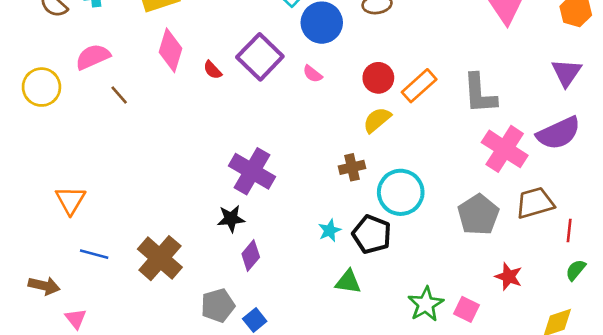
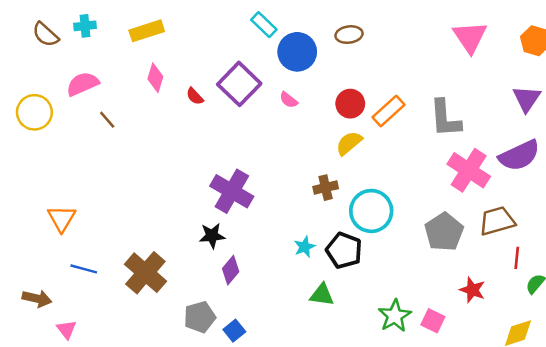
pink diamond: (170, 50) -> (155, 78), size x0.7
red line: (569, 230) -> (517, 258), moved

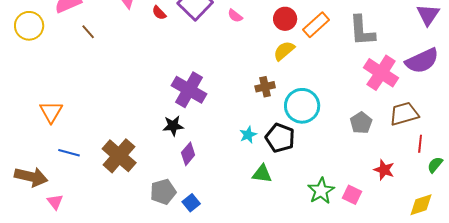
gray pentagon: (444, 232) -> (361, 123), size x0.7
brown arrow: (37, 299) -> (31, 177), size x1.4

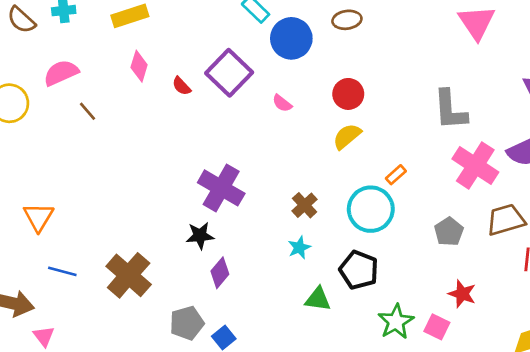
pink semicircle: (235, 16) -> (282, 103), moved
orange rectangle: (316, 25) -> (396, 175), moved, size x0.6
brown cross: (265, 87) -> (305, 205), moved, turned -30
black pentagon: (280, 138) -> (359, 270), moved
red star: (384, 170) -> (462, 294), moved

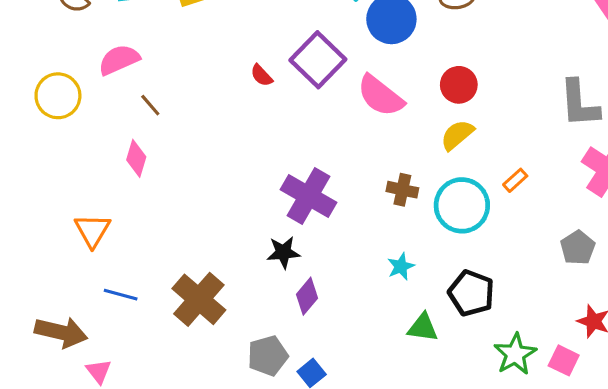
pink diamond: (139, 66) -> (136, 158), moved
pink semicircle: (282, 103) -> (380, 96), size x2.0
brown cross: (305, 205) -> (402, 190), moved, turned -35
cyan circle: (371, 209) -> (462, 205), moved

